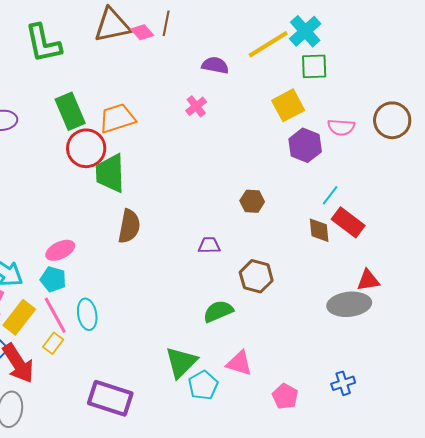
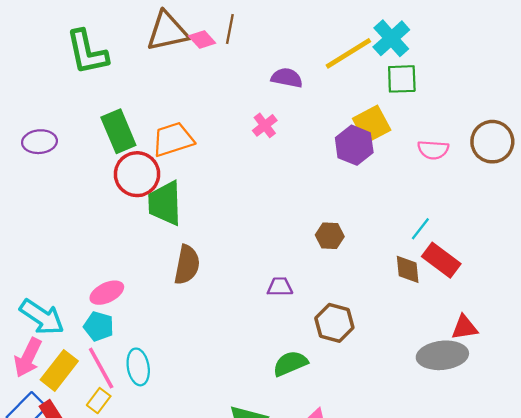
purple hexagon: (305, 145) -> (354, 145), moved

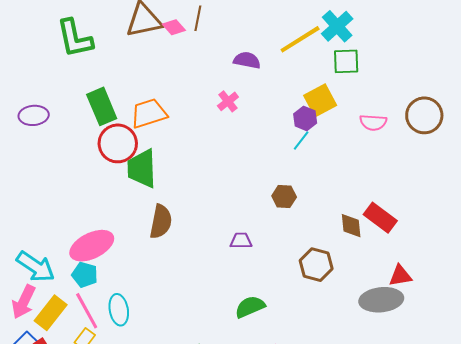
purple hexagon: (354, 145) -> (305, 118), size x0.7
cyan line: (420, 229) -> (301, 140), moved
pink ellipse: (107, 293) -> (92, 246), size x1.5
brown hexagon: (334, 323) -> (316, 265), moved

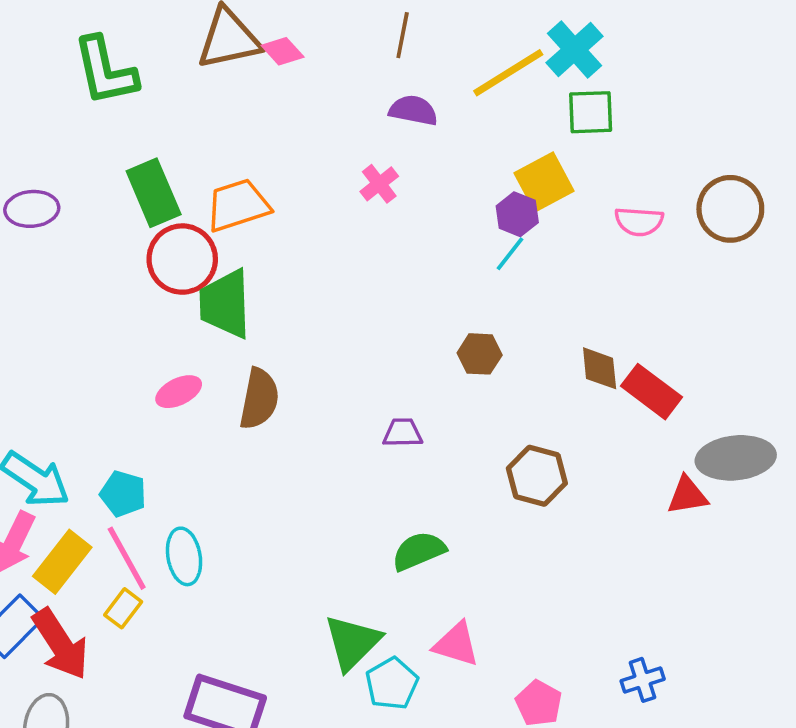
brown line: (198, 18) -> (403, 35), moved
brown diamond: (351, 226) -> (600, 368), moved
pink ellipse: (92, 246) -> (179, 392), moved, size x0.6
gray ellipse: (381, 300) -> (736, 458), moved

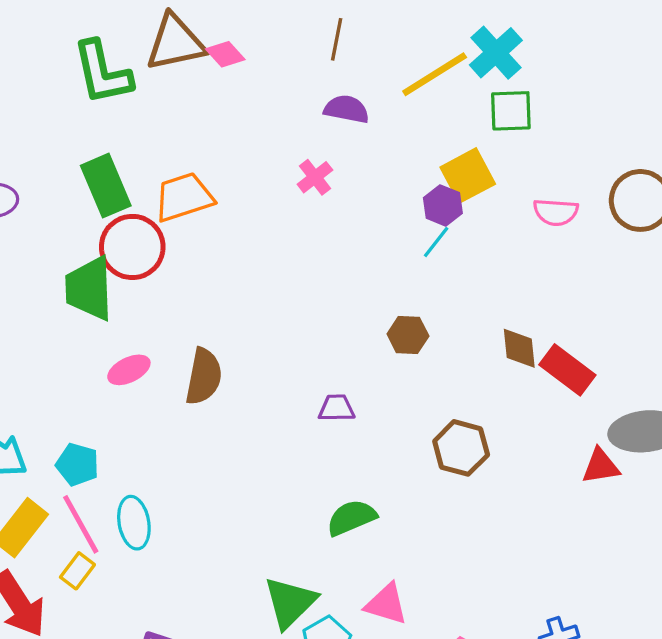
green L-shape: (105, 71) -> (102, 73), moved
green trapezoid: (225, 304) -> (89, 288), moved

